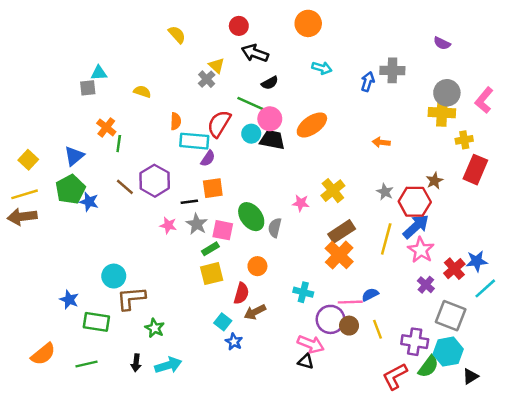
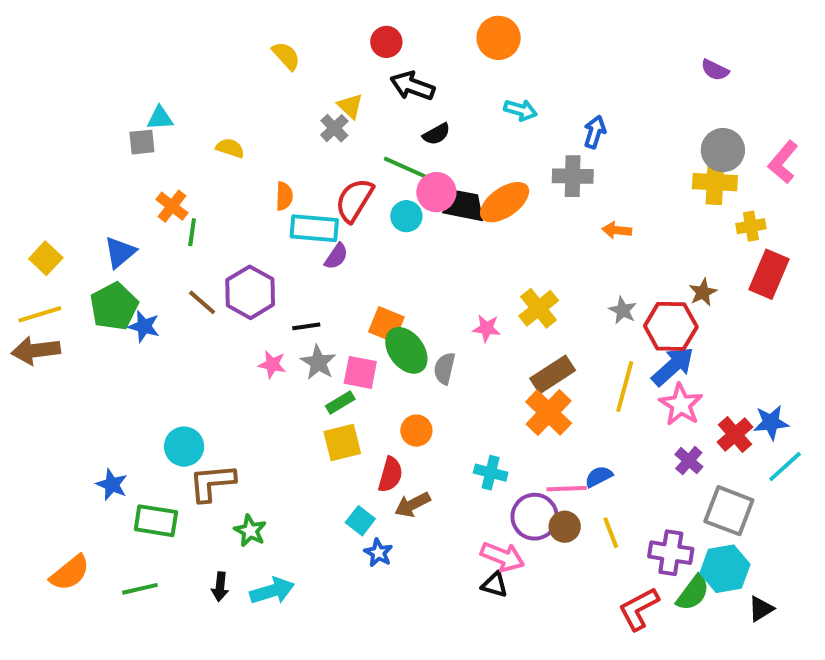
gray cross: (392, 70) -> (573, 176), moved
black trapezoid: (272, 140) -> (464, 206), moved
orange square: (213, 188) -> (386, 324), moved, turned 30

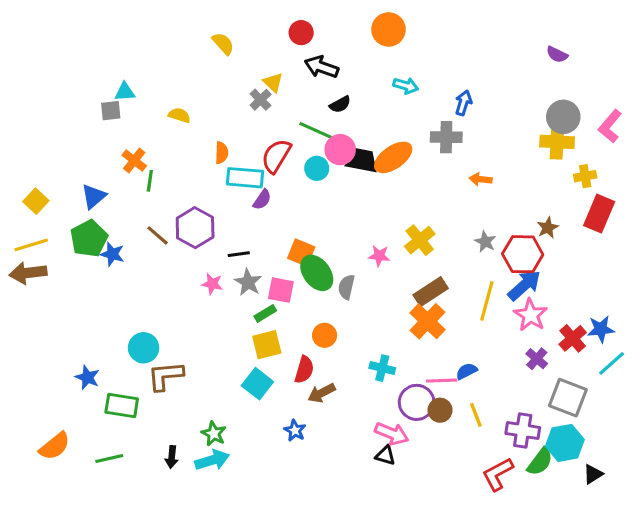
cyan square: (360, 521) -> (257, 384), moved, size x1.4
green star: (250, 531) -> (214, 434), moved

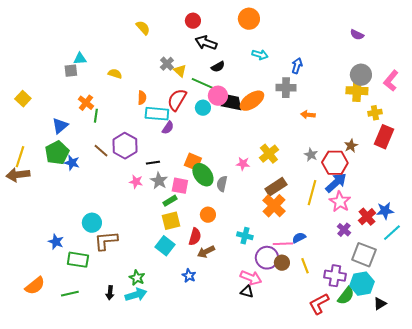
yellow triangle: (273, 83) -> (180, 71), moved
yellow square: (36, 201) -> (23, 99), moved
yellow line: (31, 245) -> (20, 157), turned -55

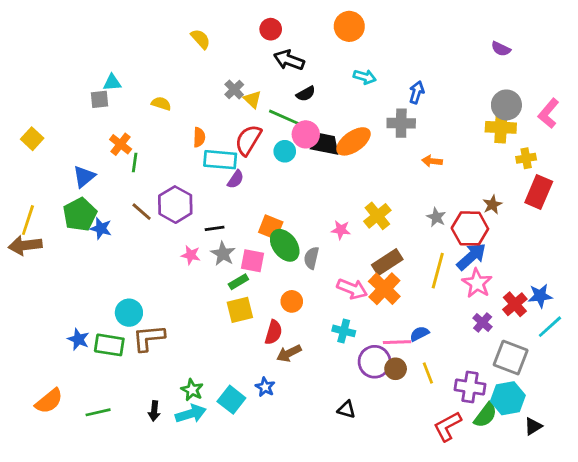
cyan square: (165, 246) -> (231, 400), moved
green rectangle: (78, 260) -> (109, 345), moved
pink arrow: (251, 278) -> (352, 289), moved

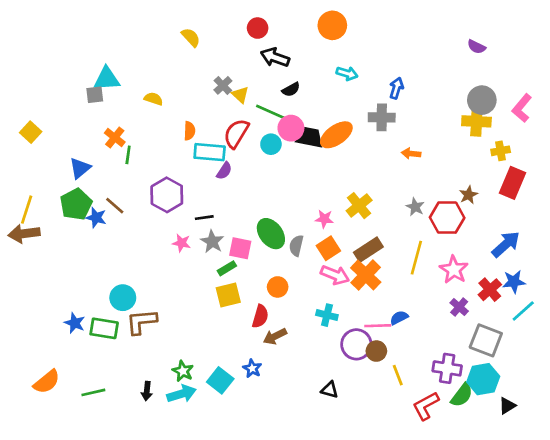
cyan triangle: (112, 83) -> (107, 79), size x1.5
brown line: (142, 212) -> (115, 206), moved
orange square: (271, 227) -> (328, 248), moved, turned 35
blue arrow: (471, 257) -> (506, 244), moved
yellow line: (428, 373) -> (398, 375), moved

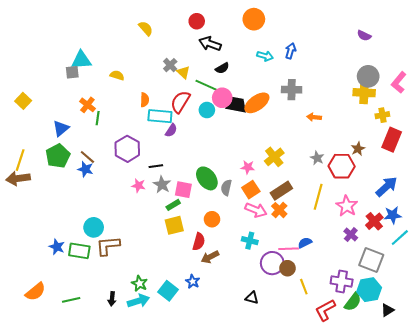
blue arrow: (396, 88) -> (291, 51), moved
blue star: (96, 218) -> (85, 169), moved
orange cross: (366, 275) -> (279, 210), size x0.7

